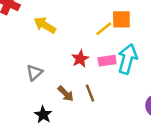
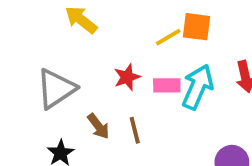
gray triangle: (34, 73) -> (56, 89), size x1.6

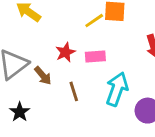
cyan arrow: (198, 87) -> (117, 89), moved
brown arrow: (98, 126) -> (43, 76), moved

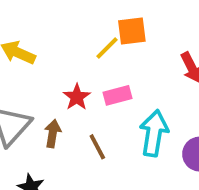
brown arrow: (43, 76) -> (53, 134), turned -120

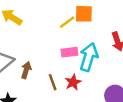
red star: (77, 97) -> (73, 82), moved
cyan arrow: (154, 133) -> (89, 57), moved

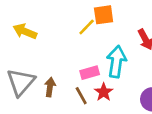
pink rectangle: (69, 52) -> (90, 73), moved

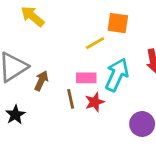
yellow line: (87, 27) -> (95, 43), moved

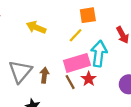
yellow arrow: (32, 16) -> (36, 27), moved
pink rectangle: (86, 78) -> (77, 63), size x1.6

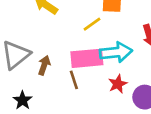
cyan arrow: (99, 54) -> (116, 52), turned 65
red star: (89, 79) -> (118, 84), moved

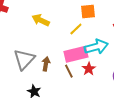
red star: (118, 84) -> (89, 69), moved

